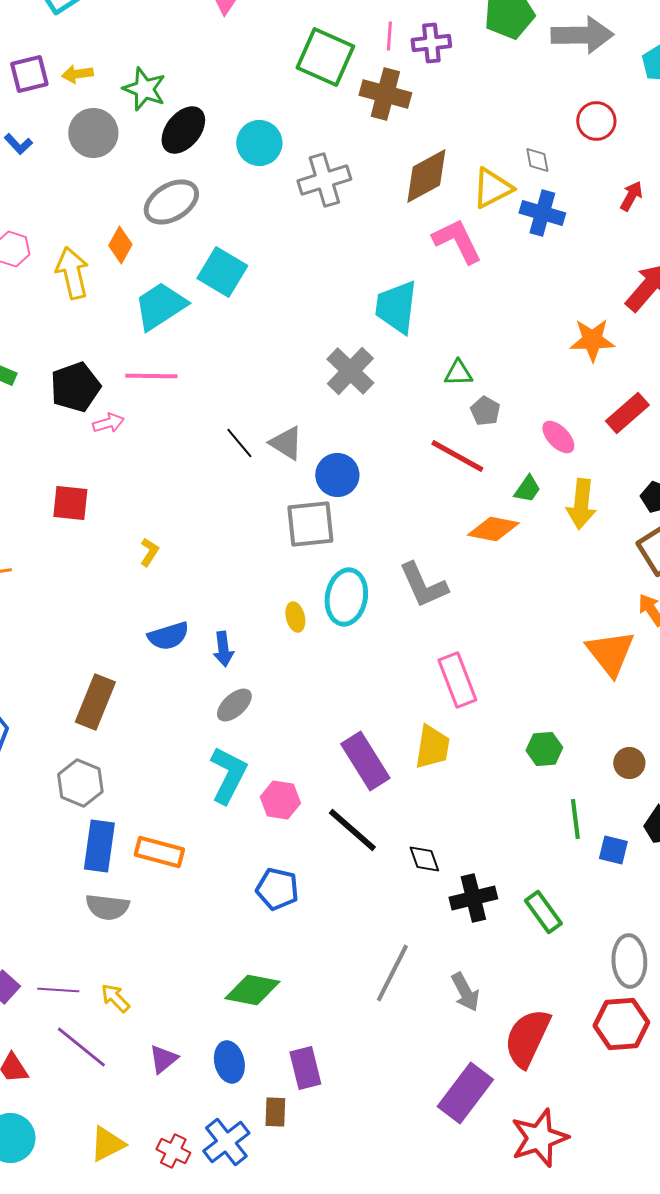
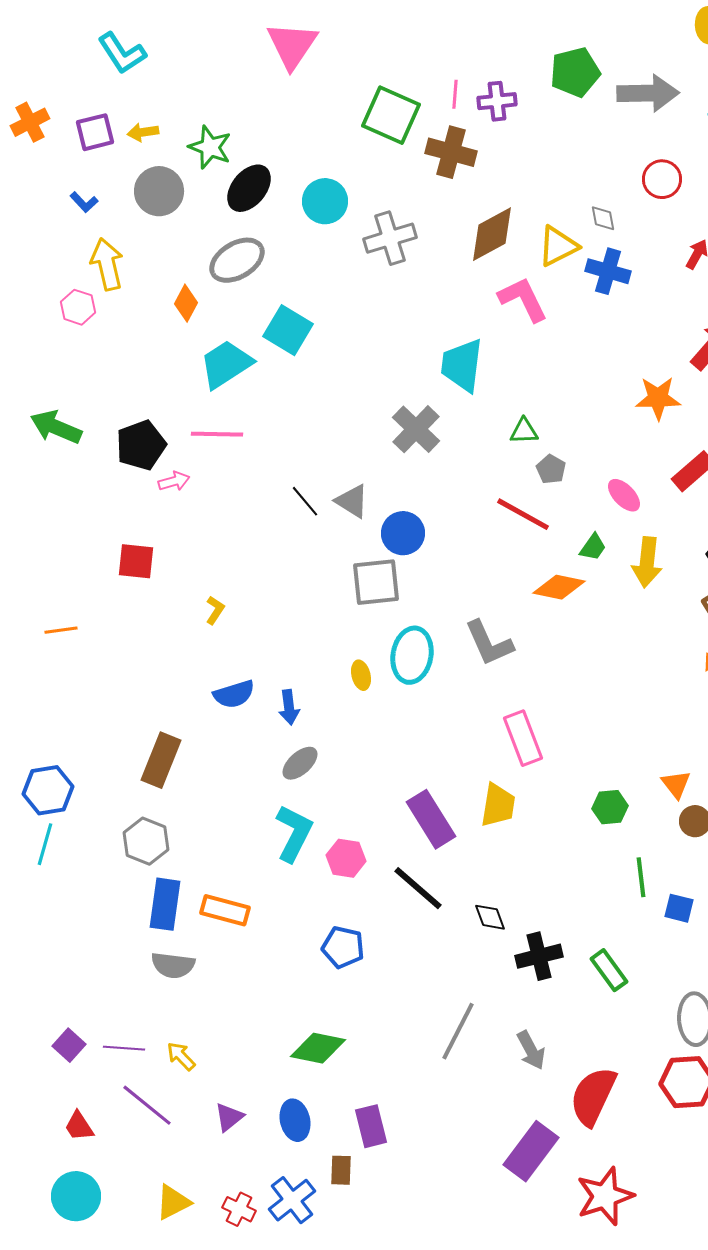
yellow arrow: (72, 273) -> (107, 264), moved
orange triangle: (610, 653) -> (676, 784), moved, size x0.6

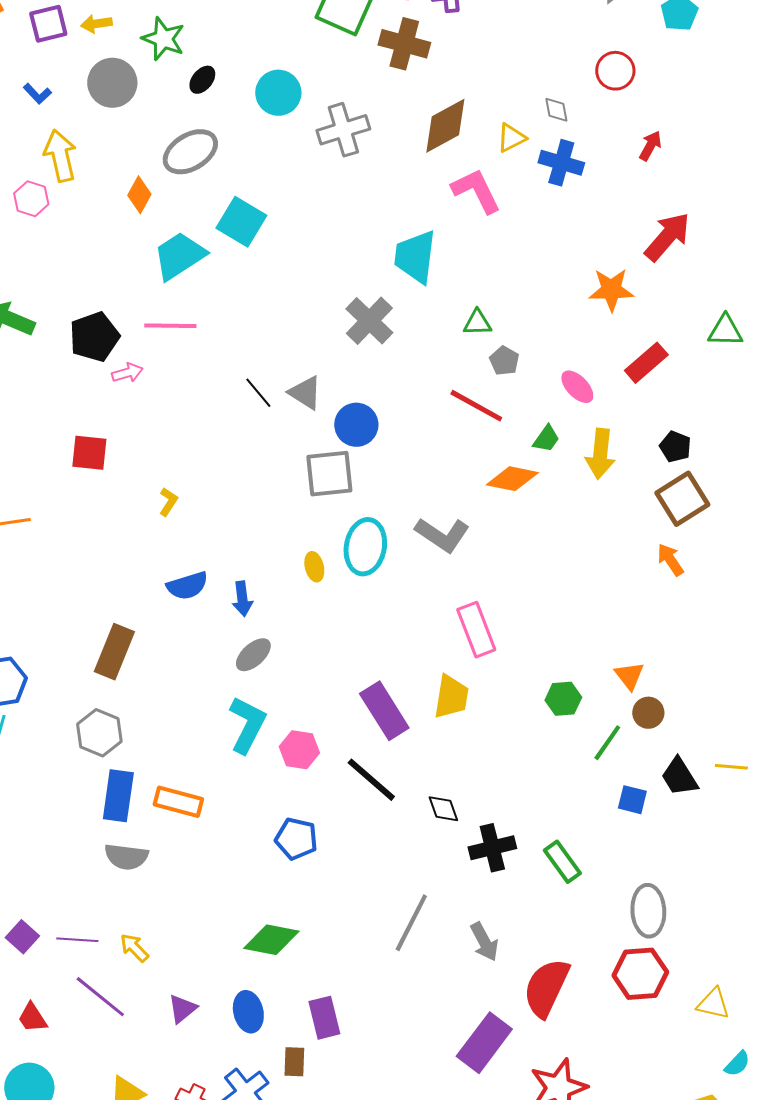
black ellipse: (249, 188) -> (202, 80), size x0.6
yellow triangle: (558, 246) -> (511, 138), size x0.7
gray L-shape: (489, 643) -> (442, 535), turned -32
green line: (641, 877) -> (607, 743), moved, turned 42

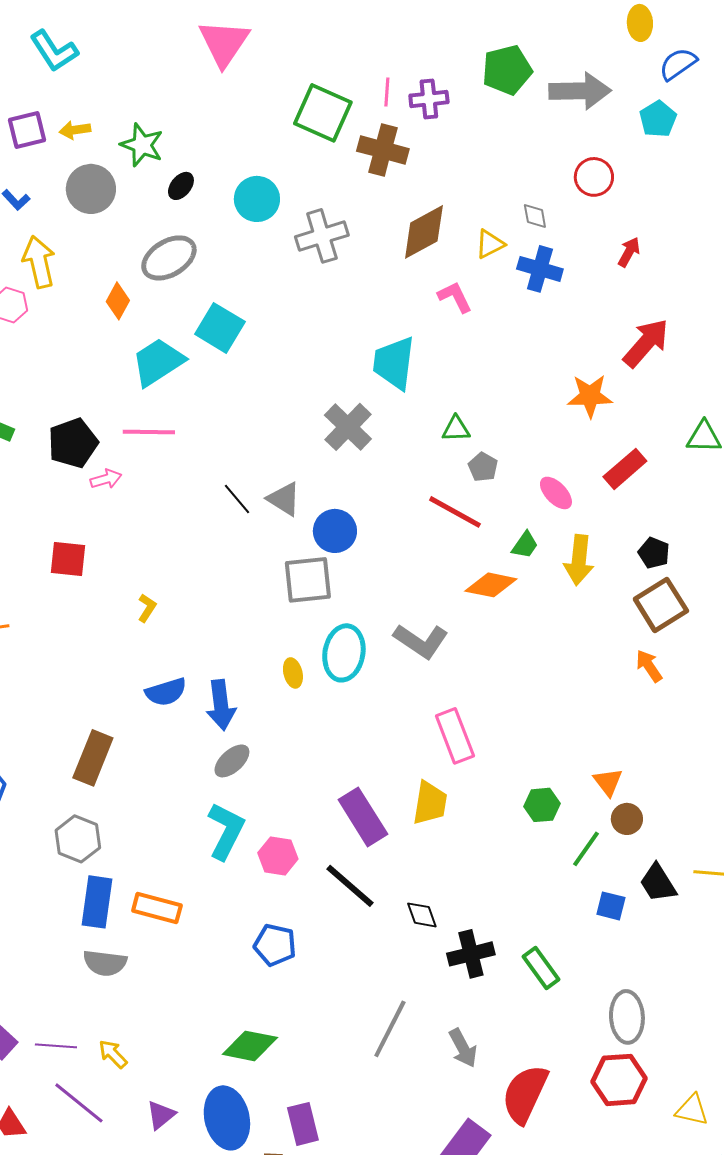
pink L-shape: (476, 191) -> (455, 297), size x0.7
blue arrow: (242, 599) -> (221, 705), size x1.4
blue ellipse: (248, 1012) -> (227, 1118), size x1.5

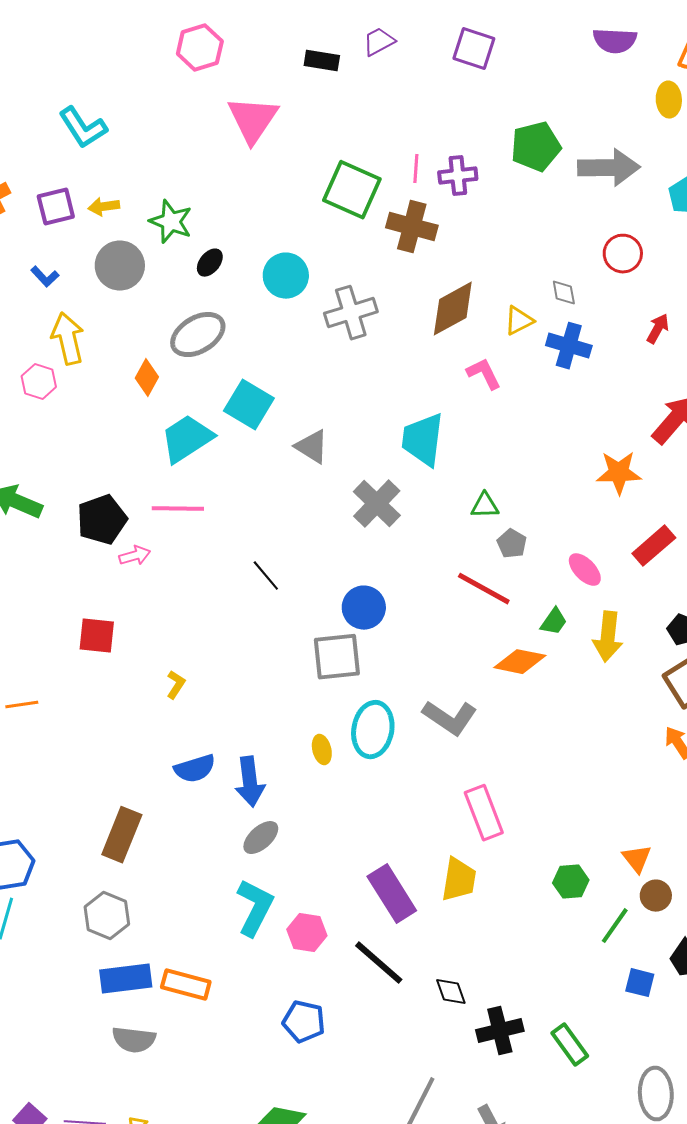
gray triangle: (284, 499) -> (312, 447), moved
blue rectangle: (97, 902) -> (126, 979), turned 75

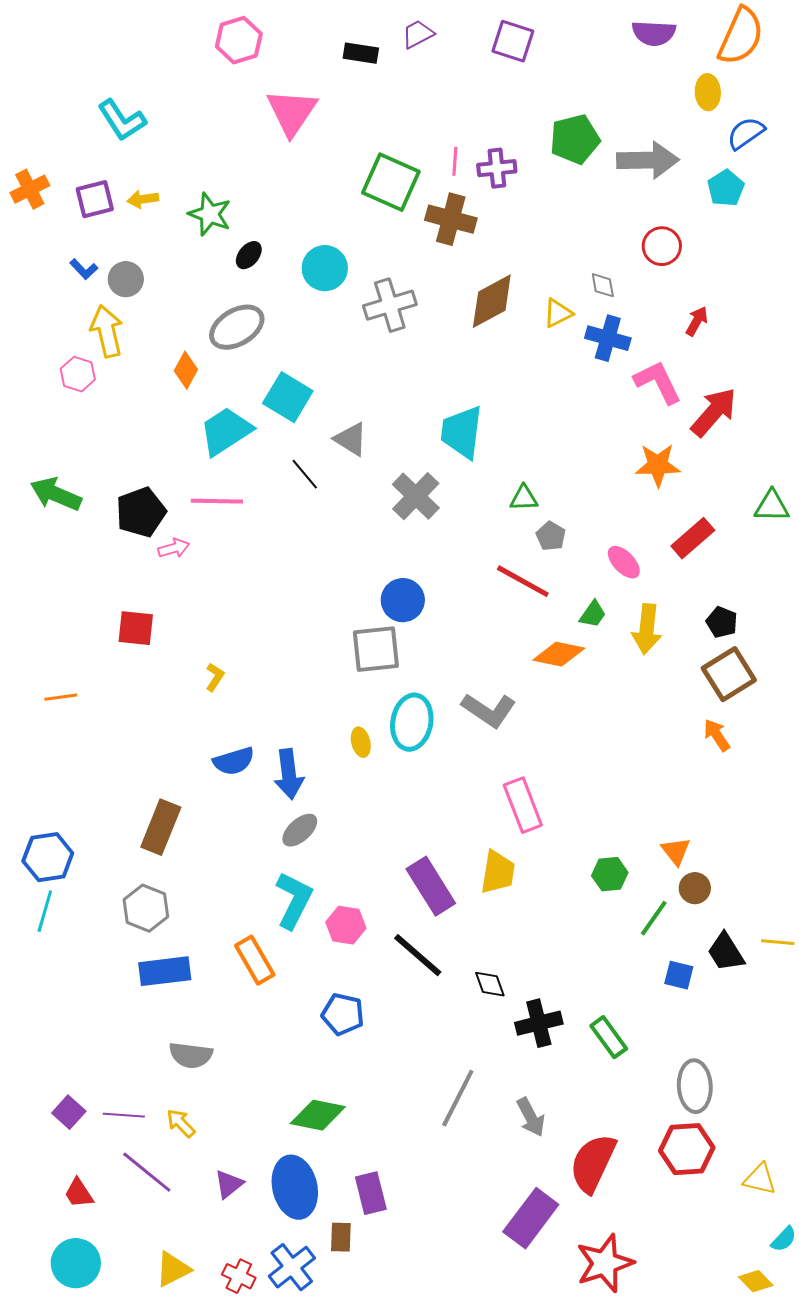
gray circle: (120, 266) -> (126, 279), moved, size x0.7
pink L-shape: (484, 374) -> (658, 382), moved, size x1.4
black line: (266, 576) -> (305, 474), moved
orange rectangle: (186, 985) -> (255, 960), moved, turned 45
gray semicircle: (134, 1040) -> (191, 1055), moved

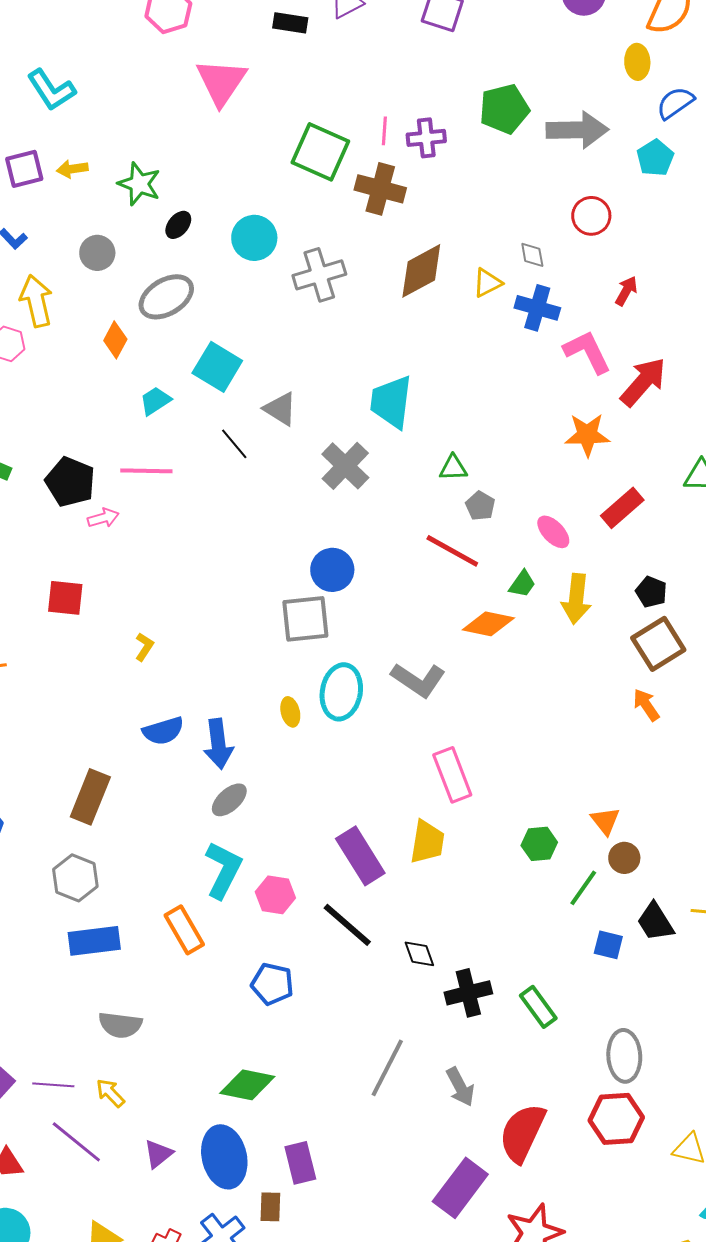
gray circle: (126, 279) -> (97, 253), moved
cyan trapezoid: (226, 431) -> (155, 401), size x0.6
black pentagon: (141, 512) -> (70, 482), turned -30

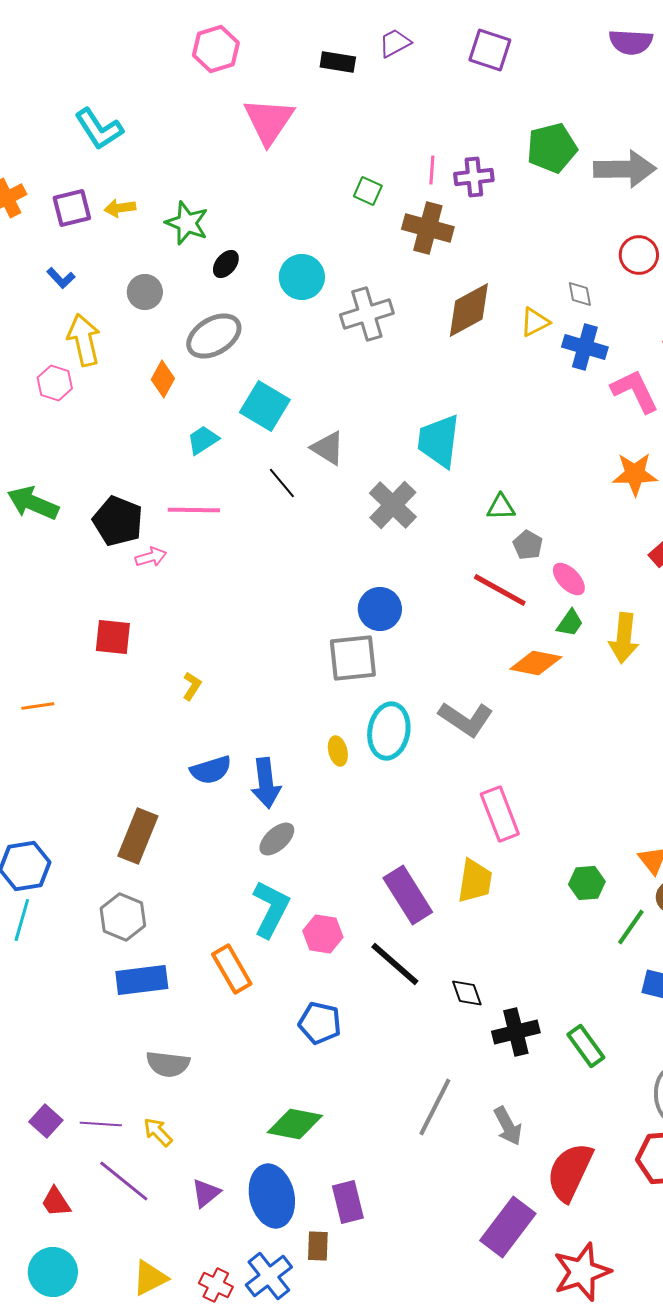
green square: (320, 152) -> (368, 191), size x0.5
pink ellipse: (553, 532) -> (569, 579), moved

